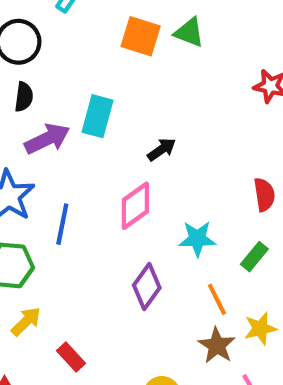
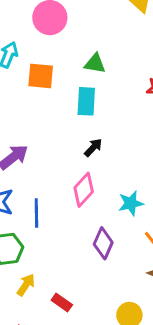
orange square: (141, 36) -> (41, 76), moved
cyan rectangle: (98, 116) -> (86, 101), moved

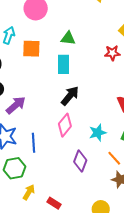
black arrow: (93, 148) -> (70, 96), size x1.5

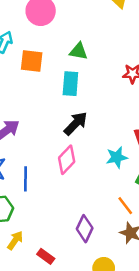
cyan star: (98, 133) -> (117, 157), moved
purple diamond: (80, 161) -> (85, 229), moved

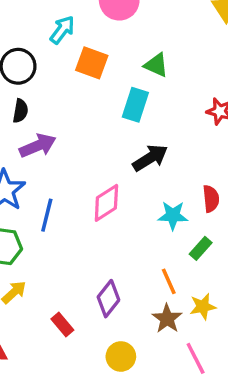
black arrow: (76, 124) -> (150, 158), moved
red rectangle: (46, 256) -> (62, 325), moved

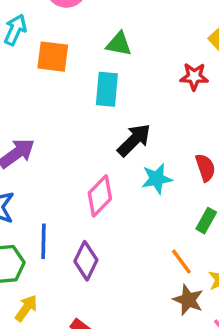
blue line: (47, 215) -> (44, 241), moved
cyan star: (173, 215) -> (157, 179), moved
purple diamond: (108, 299) -> (86, 261), moved

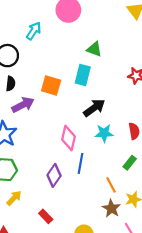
orange square: (53, 57) -> (51, 85), moved
pink diamond: (100, 196) -> (69, 138), turned -40
blue line: (44, 241) -> (81, 163), moved

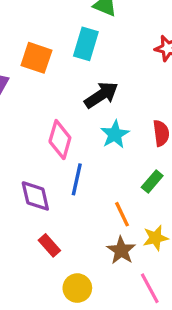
cyan star: (104, 133) -> (115, 134), turned -30
purple diamond: (54, 175) -> (35, 196), turned -50
red rectangle: (46, 216) -> (49, 245), moved

